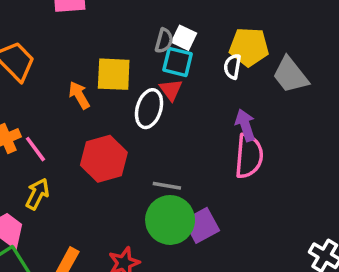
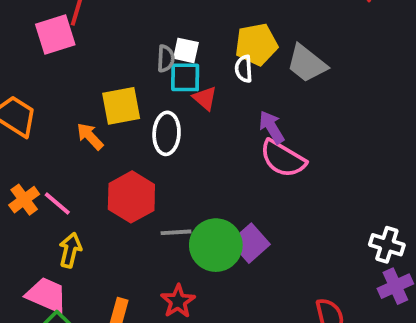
red triangle: (171, 90) -> (205, 98), moved
pink semicircle: (249, 156) -> (283, 159), turned 129
gray line: (167, 186) -> (176, 232), moved

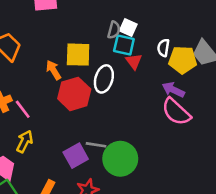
yellow pentagon: (256, 44) -> (183, 60), moved
purple arrow: (272, 127) -> (173, 90), turned -45
red hexagon: (131, 197) -> (74, 94), moved
purple square: (250, 243) -> (76, 156), moved

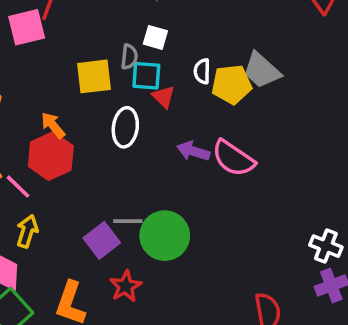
white square: (128, 28) -> (155, 37), moved
yellow square: (78, 55) -> (94, 76), moved
purple arrow: (173, 90) -> (193, 151), moved
red hexagon: (74, 94) -> (51, 156), moved

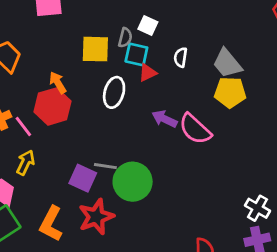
yellow pentagon: (232, 84) -> (230, 92), moved
red triangle: (164, 97) -> (148, 73), turned 42
purple square: (102, 240) -> (83, 178), turned -36
red star: (126, 286) -> (96, 217), size x1.4

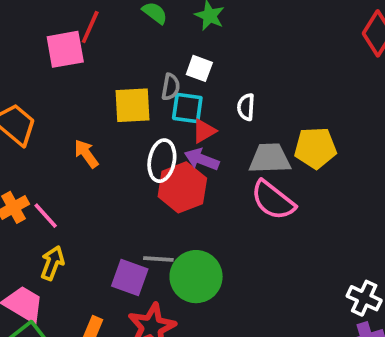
gray trapezoid: (227, 63) -> (270, 159), moved, turned 132
red hexagon: (53, 106) -> (182, 187), moved
purple arrow: (164, 119) -> (202, 159), moved

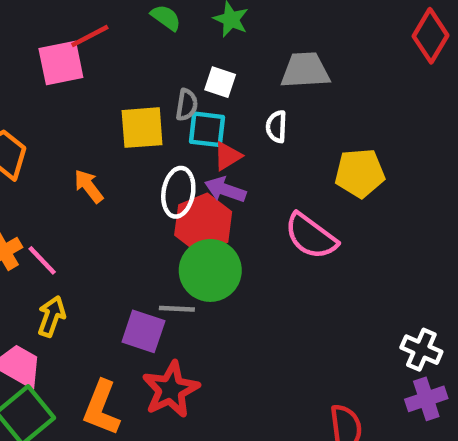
red line: (90, 27) -> (90, 36), turned 40
gray trapezoid: (270, 159) -> (305, 70), moved
green circle: (196, 277) -> (210, 270), moved

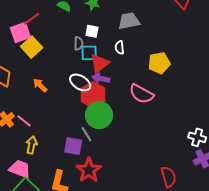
yellow square: (142, 128) -> (32, 47), moved, turned -30
red triangle: (227, 156) -> (100, 63), size x1.5
white ellipse: (178, 192) -> (80, 82), turned -60
gray line: (177, 309) -> (87, 134), turned 63

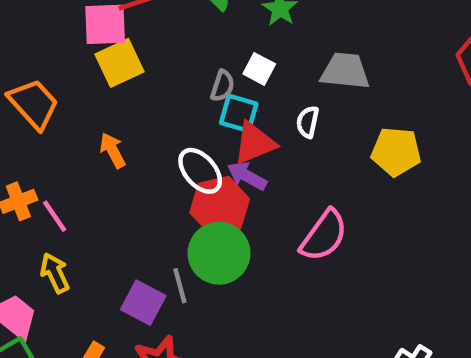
yellow pentagon: (159, 63) -> (396, 152), moved
pink semicircle: (141, 94) -> (324, 236), turned -100
yellow arrow: (32, 145) -> (55, 273), turned -54

